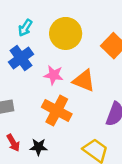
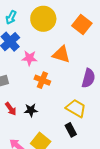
pink star: (54, 75) -> (30, 58), moved
orange cross: (57, 111) -> (42, 80), size x0.7

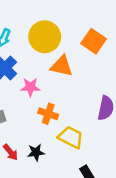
orange triangle: (61, 54) -> (62, 66), moved
yellow trapezoid: (76, 108) -> (71, 137), moved

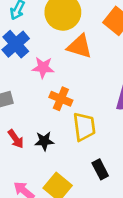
yellow trapezoid: (71, 137) -> (84, 127), turned 52

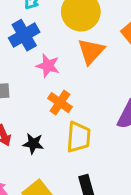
orange triangle: (80, 46) -> (91, 51), turned 44

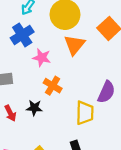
yellow trapezoid: (79, 137) -> (85, 113), moved
black star: (33, 144) -> (34, 108), moved

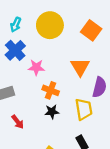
orange triangle: (75, 45) -> (80, 67), moved
black star: (34, 108) -> (52, 112), moved

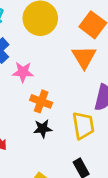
orange triangle: (80, 67) -> (84, 57), moved

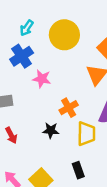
orange cross: (41, 101) -> (69, 108), moved, turned 30

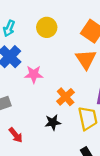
yellow circle: (64, 35) -> (47, 27), size x0.7

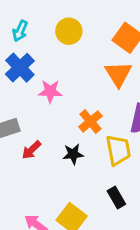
red arrow: (16, 135) -> (31, 150), moved, turned 84

